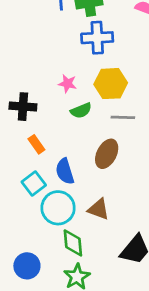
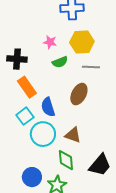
orange rectangle: (36, 144) -> (27, 87), size x1.5
green diamond: (73, 243) -> (66, 160), moved
blue circle: (27, 266) -> (32, 177), moved

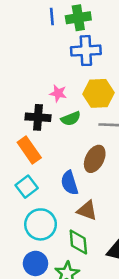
black cross: (17, 59) -> (38, 117), moved
blue semicircle: (48, 107) -> (70, 183), moved
cyan circle: (43, 134) -> (41, 224), moved

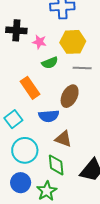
black cross: (38, 117) -> (16, 30), moved
orange rectangle: (29, 150) -> (30, 88), moved
blue semicircle: (70, 183) -> (49, 116), turned -78

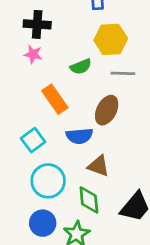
pink star: (39, 42) -> (33, 54), moved

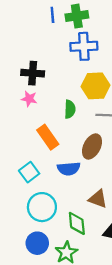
green semicircle: (81, 67) -> (70, 109), turned -66
brown triangle: (98, 166) -> (98, 199), moved

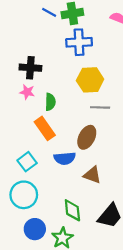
blue line: (52, 15) -> (49, 12), turned -56
green semicircle: (70, 109) -> (50, 102), moved
brown triangle: (98, 199) -> (92, 175), moved
cyan circle: (42, 207) -> (24, 195), moved

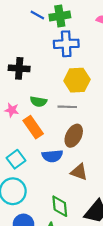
pink star: (27, 92) -> (12, 110), moved
green semicircle: (50, 102) -> (38, 101), turned 98
gray line: (100, 107) -> (67, 107), moved

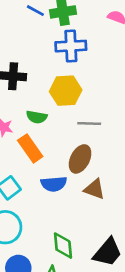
yellow hexagon: (77, 80) -> (66, 91), moved
gray line: (67, 107) -> (89, 124), moved
brown triangle: (79, 172) -> (94, 189), moved

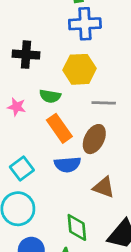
orange rectangle: (30, 148) -> (59, 128), moved
brown triangle: (94, 189) -> (104, 187), moved

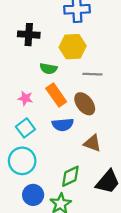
pink star: (17, 107) -> (25, 98), moved
brown ellipse: (94, 139) -> (85, 104), turned -65
green diamond: (77, 227) -> (70, 176), turned 70

